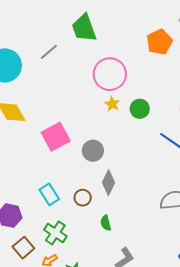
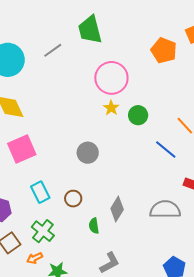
orange pentagon: (159, 42) -> (164, 50), turned -30
pink square: (56, 137) -> (22, 149), moved
gray diamond: (109, 183) -> (117, 209), moved

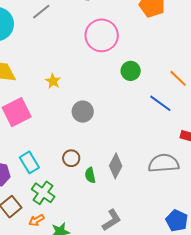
yellow star: (111, 108) -> (53, 81), moved
cyan rectangle: (40, 192) -> (29, 162), moved
green semicircle: (94, 226) -> (90, 175), moved

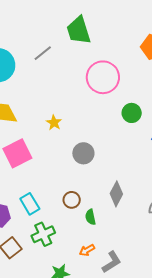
gray diamond: (116, 166) -> (116, 194), moved
green cross: (43, 193) -> (43, 234), turned 30
orange arrow: (37, 220) -> (87, 250), moved

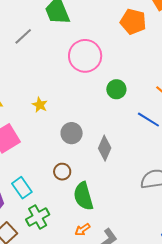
gray diamond: (116, 194) -> (105, 148), moved
brown circle: (72, 200) -> (62, 172), moved
green semicircle: (90, 217) -> (83, 196), size x1.8

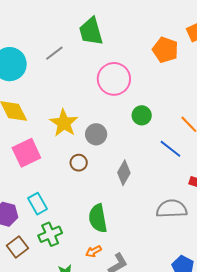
yellow star: (40, 105) -> (64, 123), size x1.8
gray circle: (72, 133) -> (96, 134), moved
brown circle: (62, 172) -> (79, 163), moved

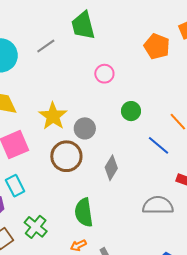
pink circle: (114, 79) -> (104, 74), size x0.6
brown circle: (79, 163) -> (66, 156), size x1.8
cyan rectangle: (38, 204) -> (15, 186), moved
green cross: (50, 234) -> (36, 227), turned -30

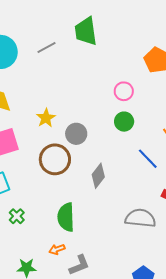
pink circle: (104, 74) -> (124, 91), moved
yellow star: (53, 116) -> (46, 118), size x0.7
green cross: (36, 227) -> (17, 216), moved, size x0.7

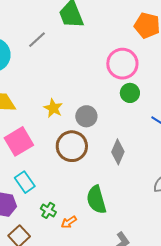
pink circle: (124, 91) -> (122, 64), size x1.6
orange arrow: (57, 249) -> (69, 222), moved

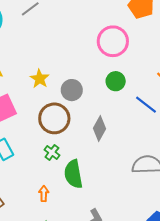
green circle: (130, 93) -> (116, 81), moved
green cross: (48, 210) -> (52, 152), moved
orange arrow: (69, 222) -> (44, 194), turned 119

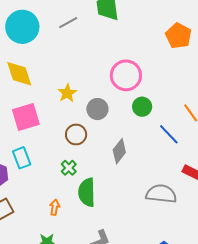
pink circle: (113, 41) -> (126, 75), moved
brown circle: (54, 118) -> (76, 134), size x0.7

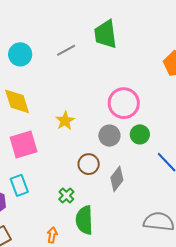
cyan circle: (22, 27) -> (20, 54), size x0.7
gray circle: (97, 109) -> (109, 136), moved
brown circle: (76, 134) -> (89, 164), moved

